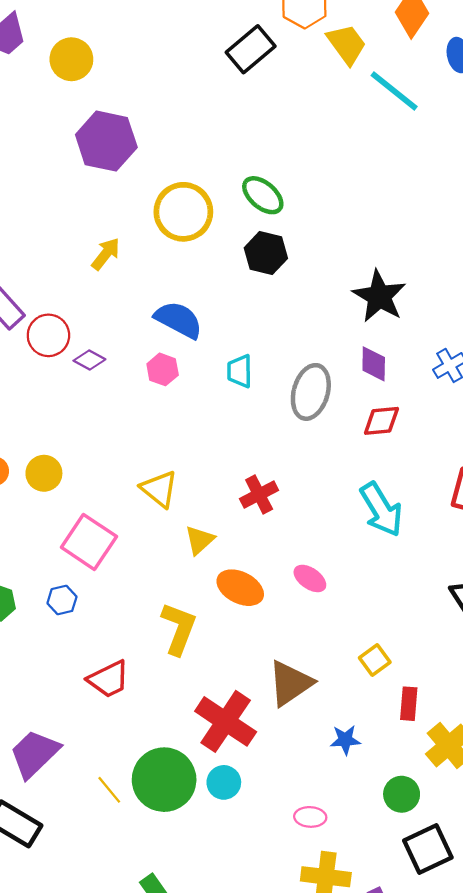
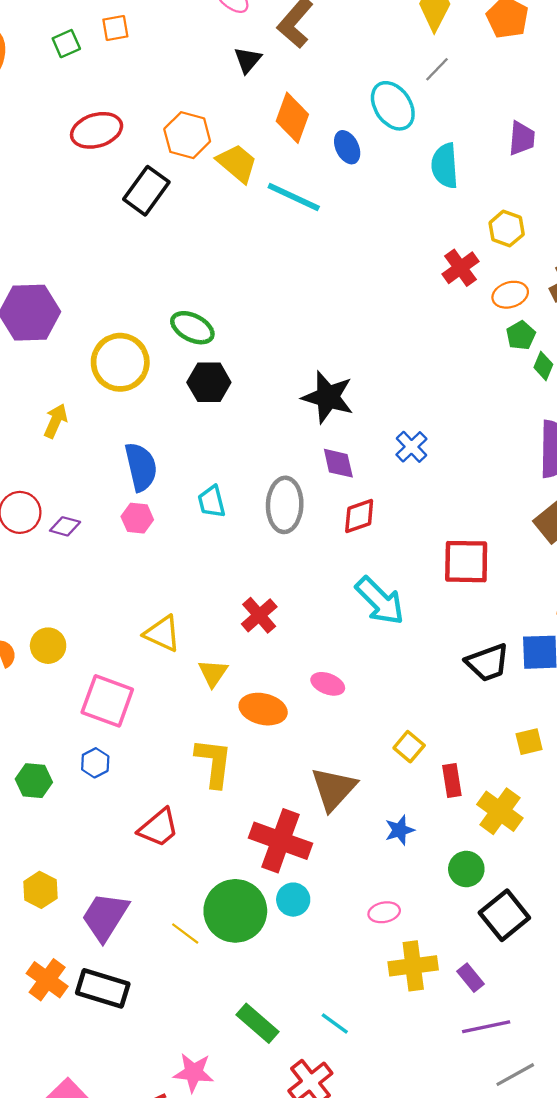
blue semicircle: (179, 320) -> (141, 467), turned 63

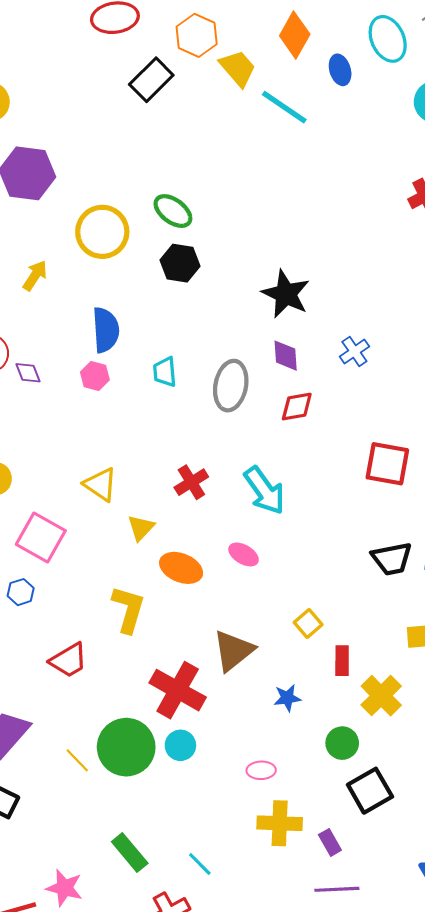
purple diamond: (65, 526) -> (28, 373), turned 44
cyan arrow: (380, 601) -> (265, 491), moved

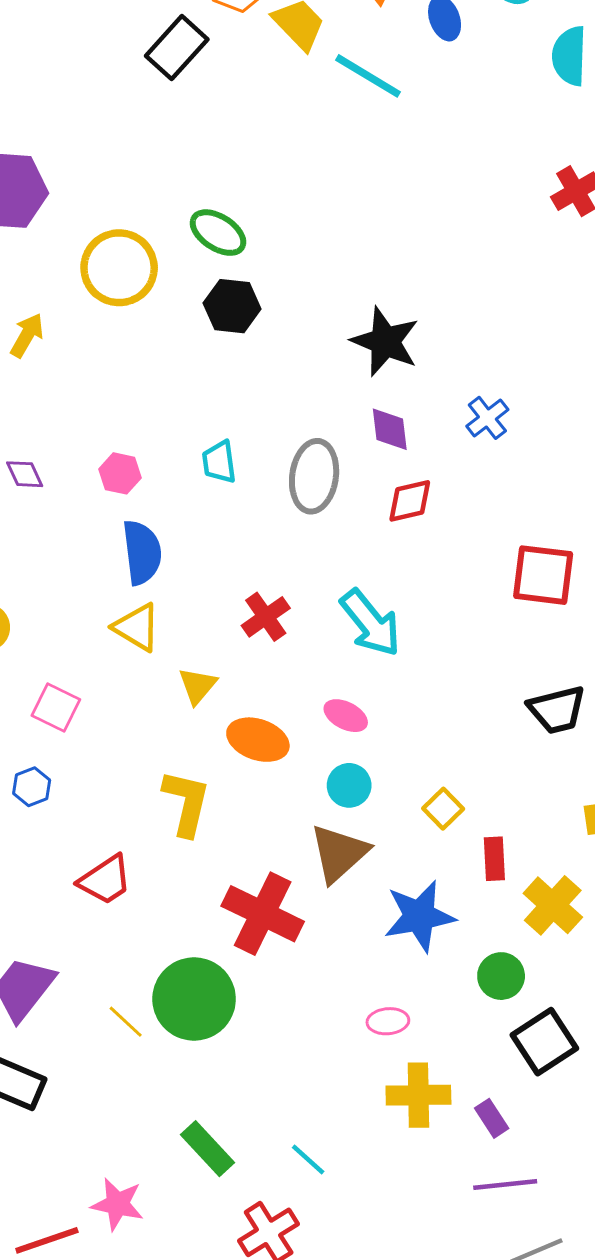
blue semicircle: (106, 330) -> (142, 552), moved
pink square: (41, 537) -> (56, 708), size x0.7
blue star: (287, 698) -> (419, 916), size x1.8
cyan circle: (180, 745) -> (349, 785), moved

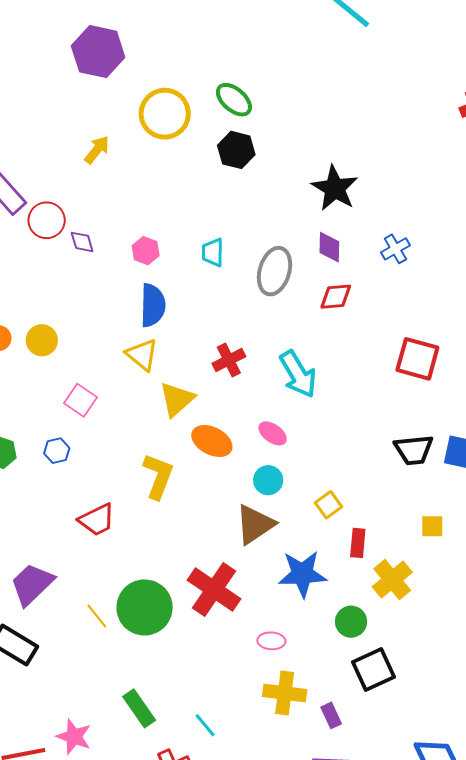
yellow triangle: (197, 686) -> (177, 399), size x1.4
red cross: (263, 914) -> (214, 590), moved

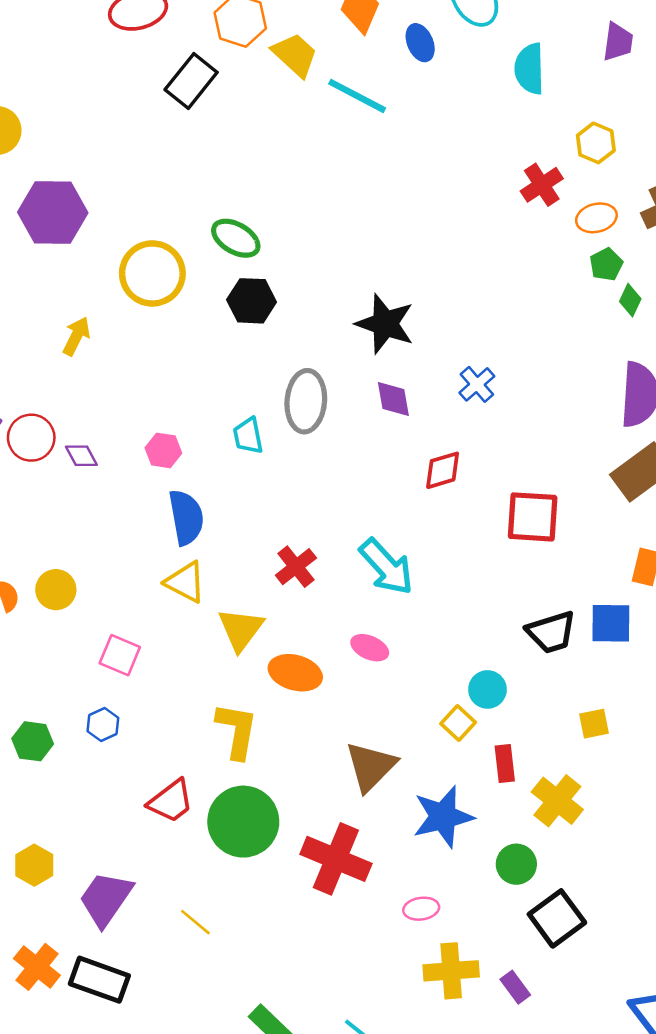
gray ellipse: (274, 271) -> (306, 401), moved
red diamond: (336, 297) -> (443, 470), moved
cyan circle: (268, 480) -> (487, 689), moved
green circle: (145, 607) -> (243, 822), moved

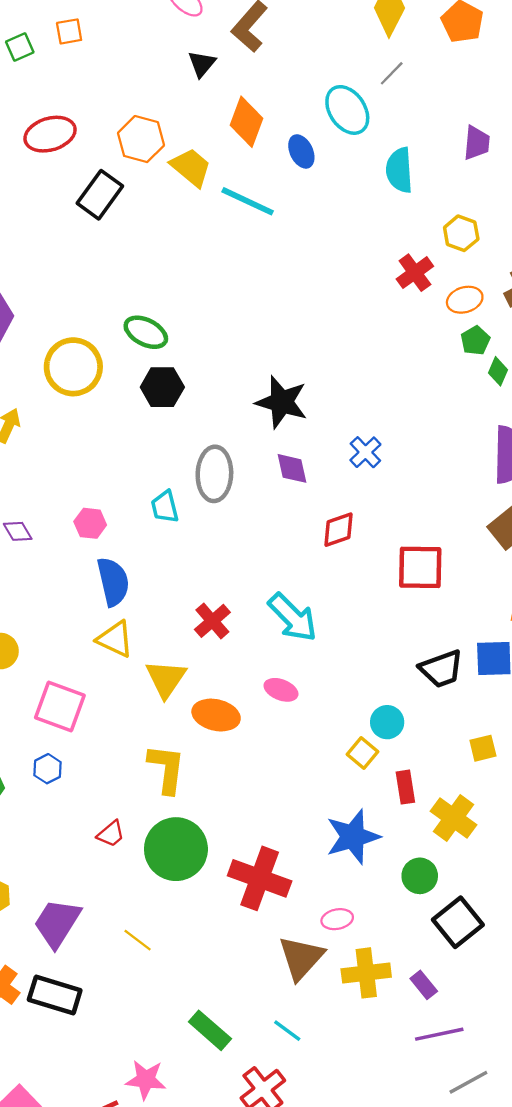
pink square: (120, 655) -> (60, 706), size x1.4
brown triangle: (371, 766) -> (301, 958), moved
red trapezoid: (171, 801) -> (111, 834), size x0.7

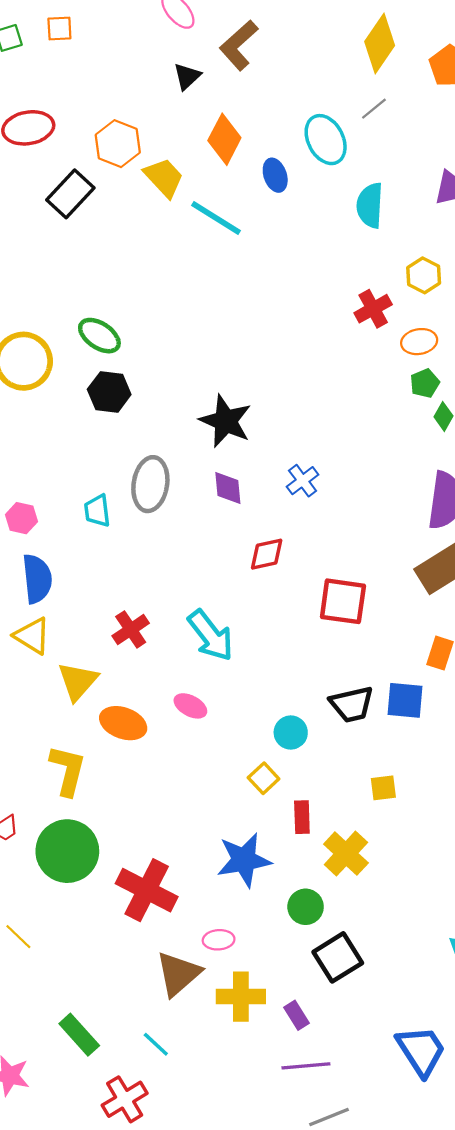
cyan circle: (387, 722) -> (291, 733), moved

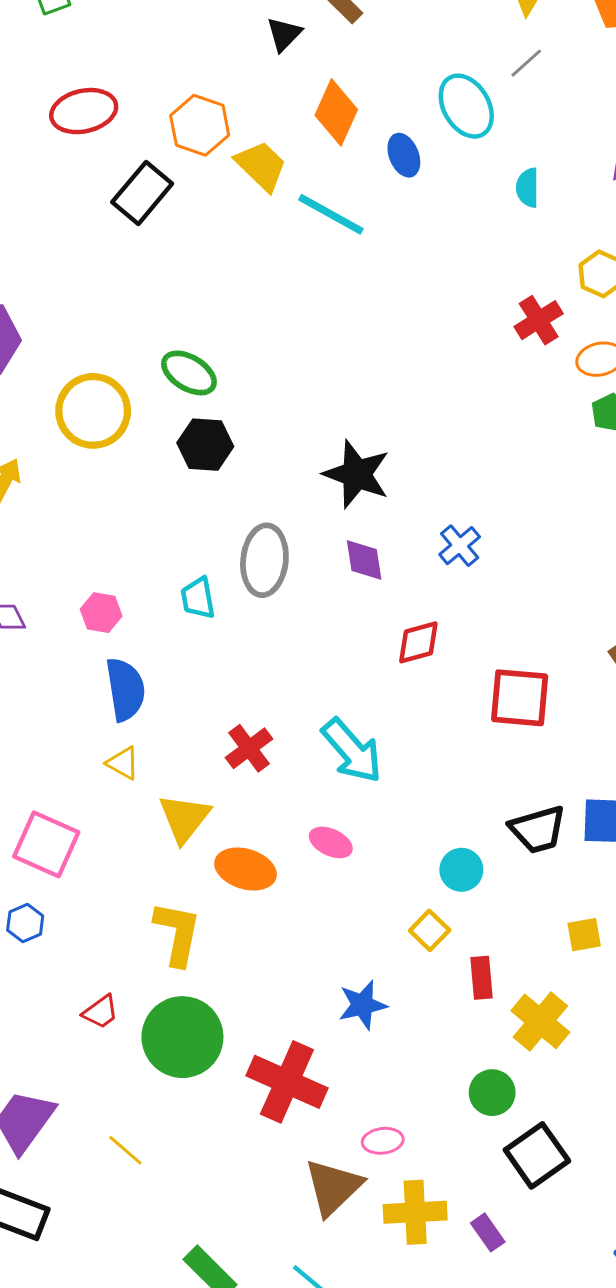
cyan semicircle: (370, 205) -> (528, 188), size x0.7
yellow triangle: (32, 636) -> (123, 763), size x0.7
blue star: (244, 860) -> (363, 1005), moved, size x0.7

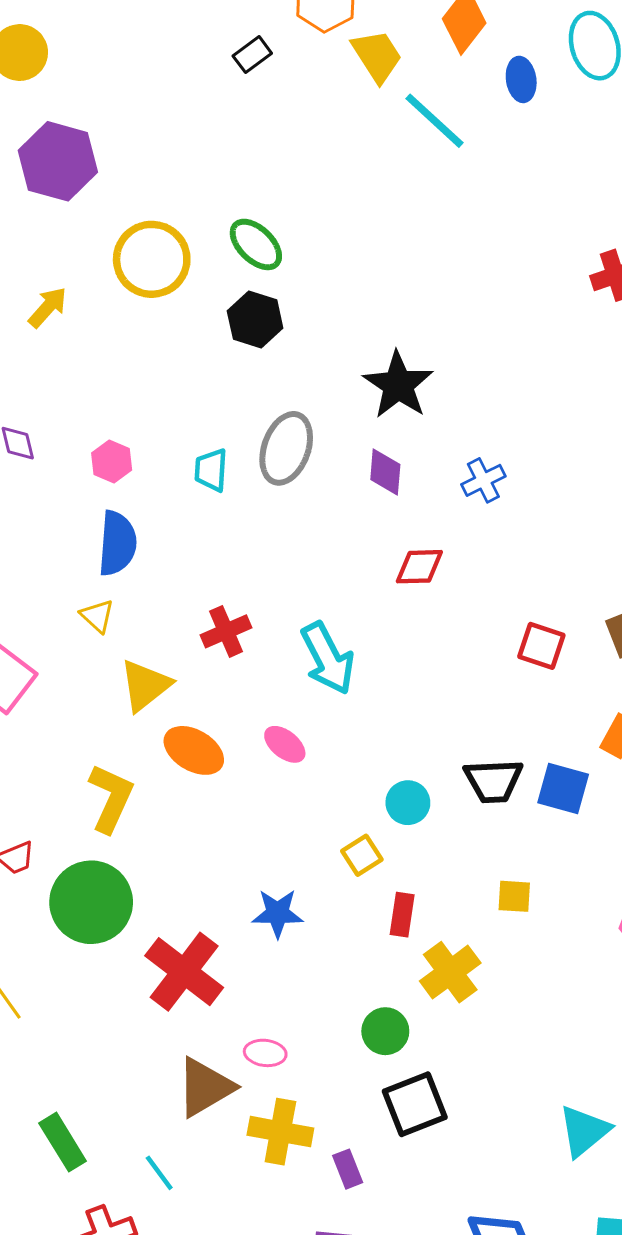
black rectangle: (142, 193) -> (252, 55), size x0.6
red square: (520, 698) -> (541, 646), moved, size x0.7

